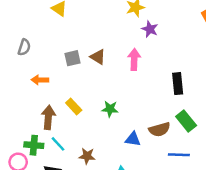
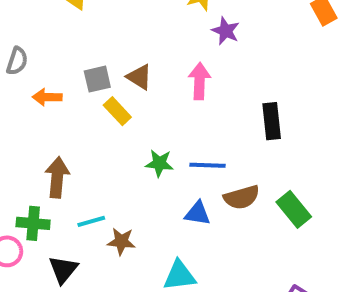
orange arrow: (40, 80) -> (47, 97), moved
yellow rectangle: (74, 106) -> (117, 111), moved
green rectangle: (186, 121) -> (294, 209), moved
cyan line: (58, 144) -> (91, 221), moved, turned -63
blue line: (179, 155) -> (208, 165), moved

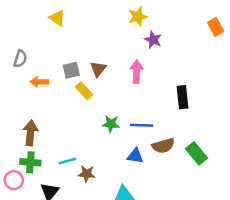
brown triangle: (139, 77) -> (98, 69), turned 36
brown arrow: (57, 177) -> (30, 133), moved

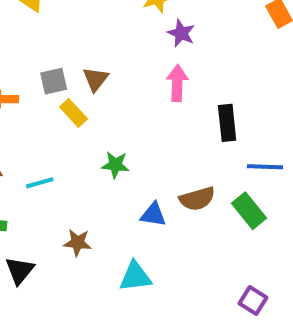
pink arrow: (136, 72) -> (177, 83), moved
blue line: (142, 125) -> (265, 167), moved
cyan line: (67, 161) -> (40, 183), moved

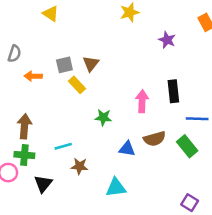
purple star: (181, 33) -> (167, 40), moved
pink arrow: (177, 83) -> (142, 101), moved
cyan line: (40, 183) -> (63, 146), moved

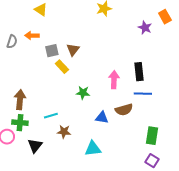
purple star: (167, 40) -> (145, 28), moved
orange arrow: (33, 76) -> (32, 36), moved
blue line: (197, 119) -> (143, 94), moved
green rectangle: (187, 146) -> (152, 136), moved, turned 48

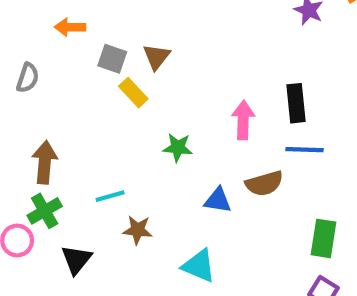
gray semicircle: (12, 42) -> (28, 78), moved
gray square: (52, 51) -> (112, 59), turned 32
green cross: (20, 123) -> (45, 211), turned -35
cyan triangle: (93, 149) -> (199, 266), turned 30

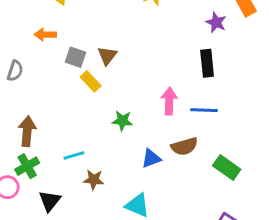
black rectangle: (296, 103) -> (207, 63), moved
blue line: (304, 150) -> (204, 110), moved
blue triangle: (218, 200) -> (151, 158), turned -30
green rectangle: (323, 238) -> (227, 168), moved, turned -64

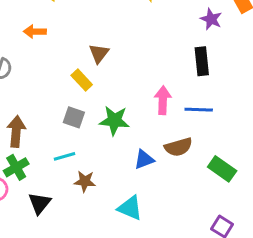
gray square: (75, 57) -> (74, 117), moved
green star: (122, 121) -> (114, 121), size x1.4

